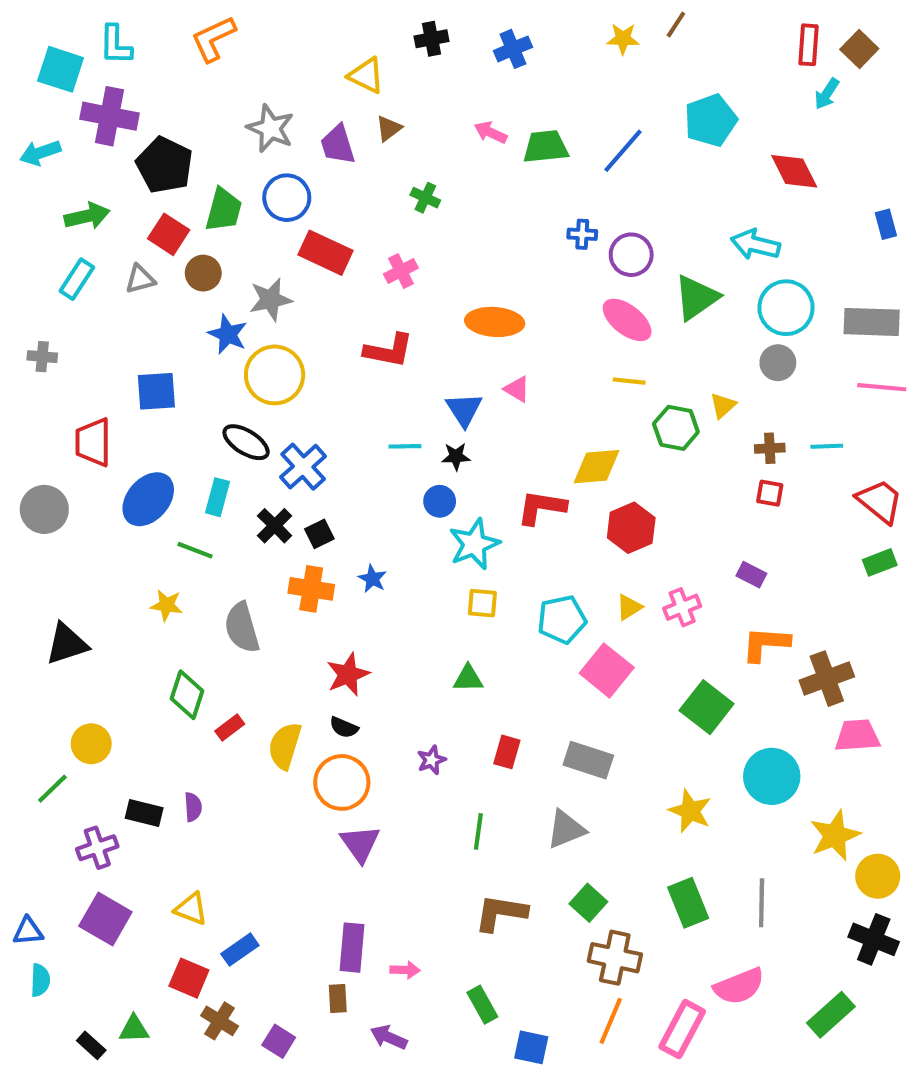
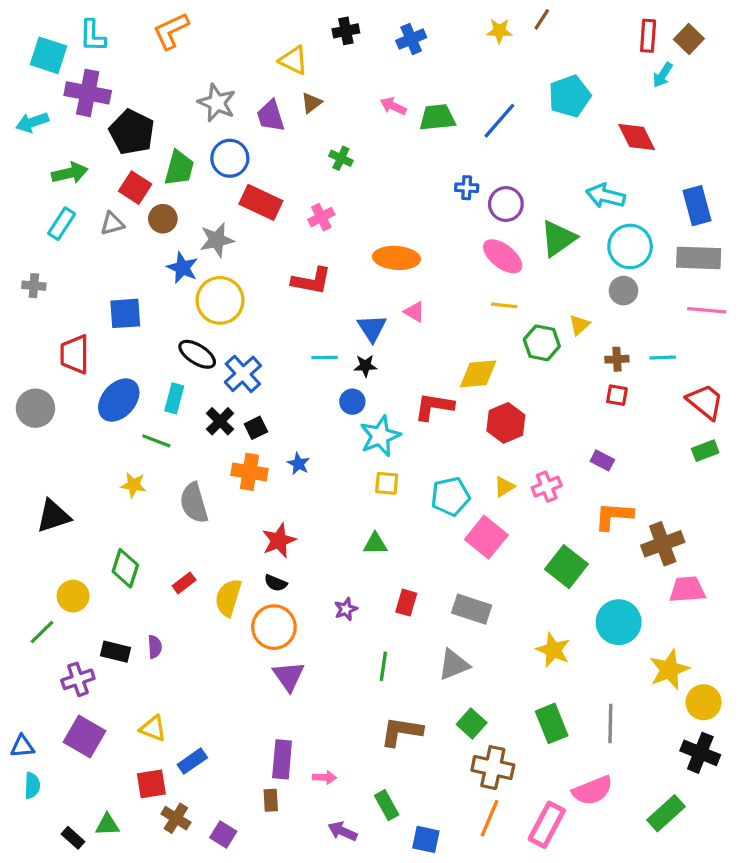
blue rectangle: (886, 224) -> (697, 206), moved, size x1.6
green diamond: (187, 695) -> (125, 568), moved
red square: (189, 978) -> (151, 784), turned -32
purple arrow: (389, 1037) -> (343, 831), moved

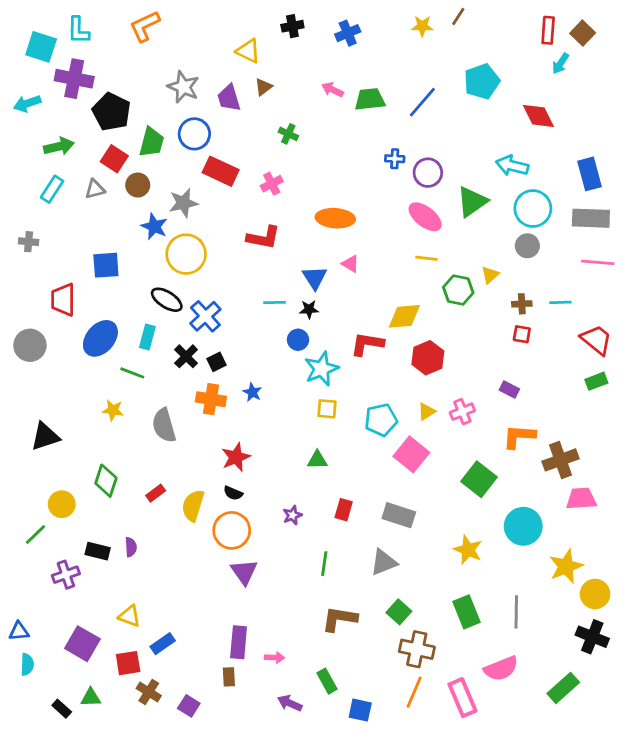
purple square: (84, 737) -> (82, 644), moved
pink rectangle: (547, 825) -> (462, 698), turned -51

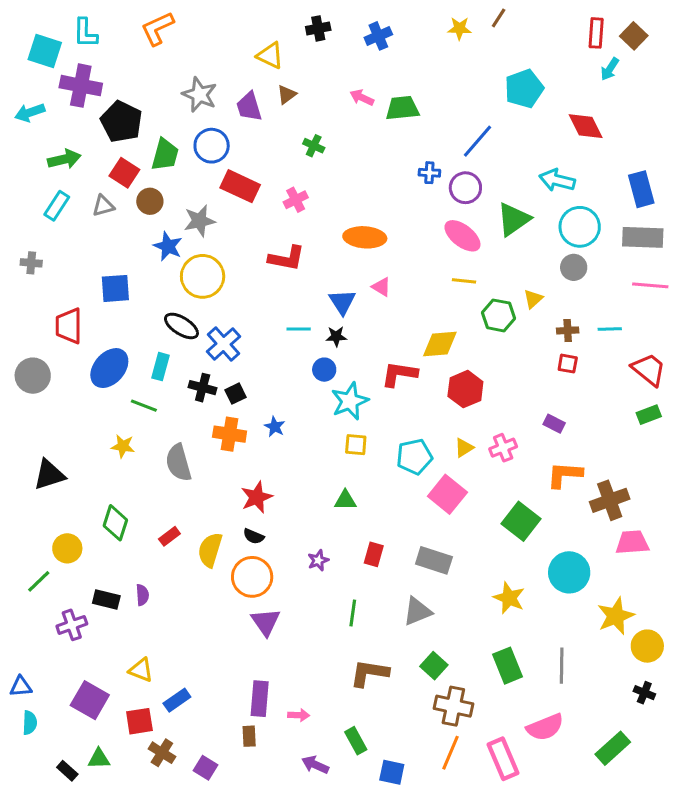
blue line: (422, 102) -> (477, 141), moved
black cross: (186, 356) -> (203, 388), turned -30
black cross: (592, 637) -> (644, 693), size x0.6

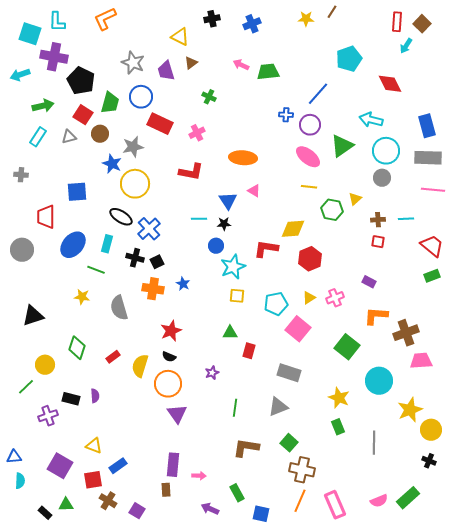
red rectangle: (374, 554) -> (249, 351), moved
green rectangle: (508, 666) -> (338, 427), moved, size x0.7
pink semicircle: (545, 727) -> (379, 501), moved, size x0.7

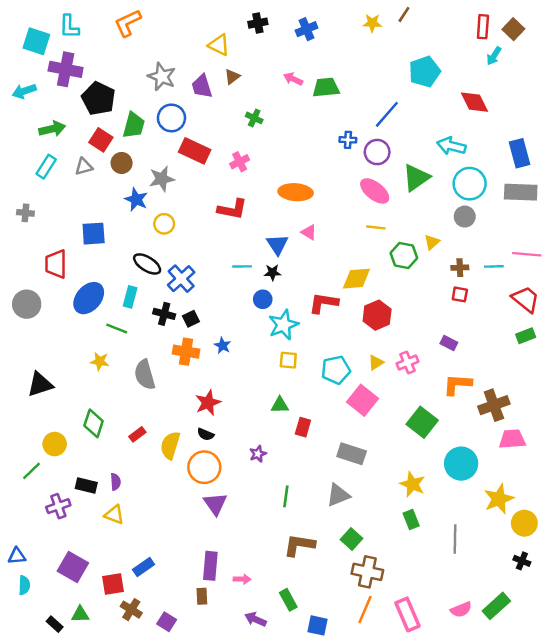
yellow circle: (135, 184) -> (164, 224), size x0.6
pink line: (433, 190) -> (527, 254), moved
yellow triangle: (94, 446) -> (114, 515), moved

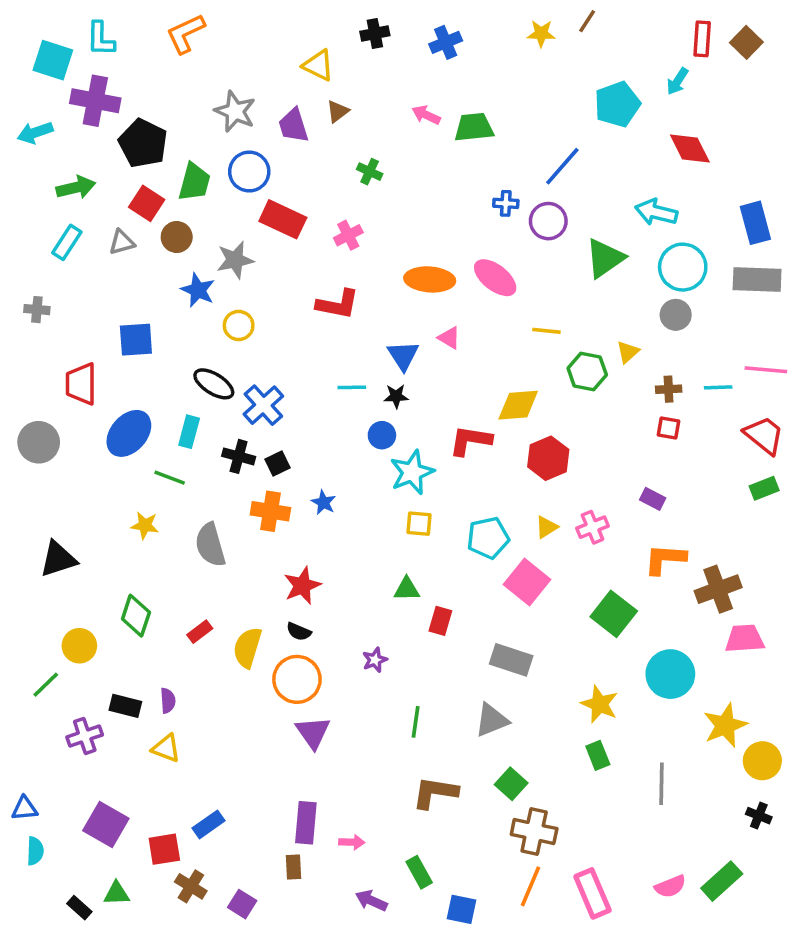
cyan arrow: (494, 56) -> (677, 81), moved
pink ellipse: (375, 191) -> (495, 278), moved

